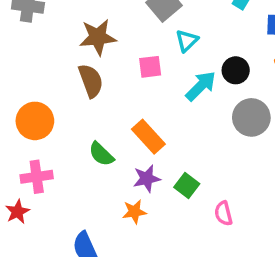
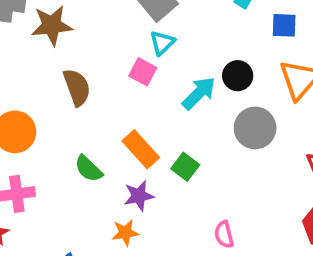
brown star: (98, 37) -> (52, 25), moved
cyan triangle: (187, 41) -> (162, 43), moved
pink square: (150, 67) -> (143, 72), turned 35
green square: (187, 186) -> (185, 167), moved

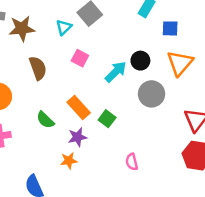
cyan triangle: (162, 43) -> (64, 27), moved

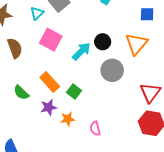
blue square: (170, 28) -> (147, 14), moved
pink square: (80, 58) -> (51, 40), size x1.5
orange star: (69, 161) -> (68, 119), moved

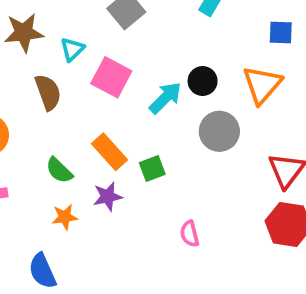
cyan triangle: (37, 13) -> (72, 49), moved
green square: (74, 91) -> (152, 169), turned 32
orange star: (68, 119) -> (65, 217), moved

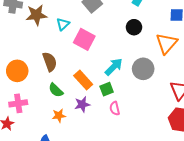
black circle: (203, 81) -> (134, 27), moved
brown semicircle: (48, 92) -> (50, 62), moved
cyan arrow: (165, 98) -> (114, 67), moved
pink semicircle: (190, 234) -> (115, 108), moved

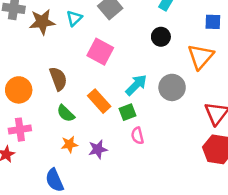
cyan triangle: (63, 24) -> (74, 18), moved
purple star: (82, 104) -> (98, 149), moved

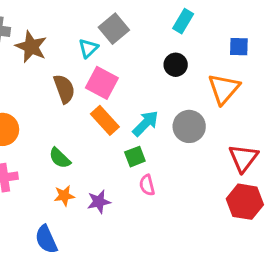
cyan triangle: (74, 18) -> (88, 48), moved
brown star: (42, 22) -> (31, 47), turned 30
brown semicircle: (58, 79) -> (64, 89), moved
orange rectangle: (99, 101) -> (105, 120), moved

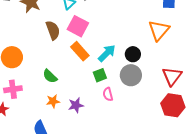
black circle: (176, 65) -> (133, 54), moved
gray circle: (189, 126) -> (131, 75), moved

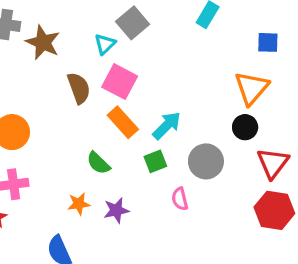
black circle: (133, 54) -> (245, 127), moved
green semicircle: (50, 76) -> (98, 163), moved
pink semicircle: (108, 94) -> (180, 199), moved

